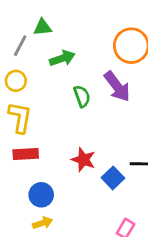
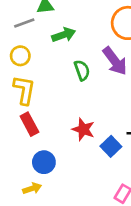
gray line: (20, 46) -> (24, 23), turned 42
red rectangle: (26, 154) -> (29, 124), turned 65
yellow arrow: (43, 223) -> (32, 188), moved

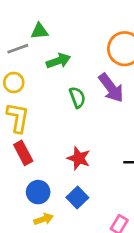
blue square: (111, 146) -> (77, 197), moved
yellow arrow: (32, 188) -> (44, 219), moved

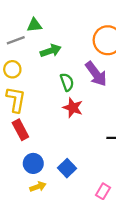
red star: (79, 158) -> (73, 108), moved

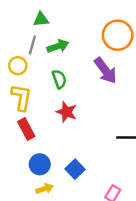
gray line: (16, 40) -> (32, 45), moved, turned -54
green semicircle: (67, 82) -> (59, 79), moved
red star: (73, 108) -> (66, 112), moved

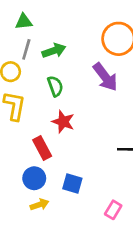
green triangle: (41, 19) -> (24, 22), moved
red rectangle: (26, 129) -> (42, 148), moved
blue square: (75, 169) -> (72, 184), turned -30

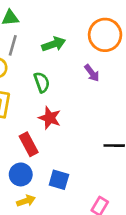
green arrow: (54, 51) -> (54, 44), moved
purple arrow: (105, 77) -> (92, 73), size x0.6

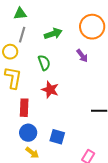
red rectangle: (29, 144) -> (24, 108), moved, turned 30
yellow arrow: (26, 201) -> (32, 153), turned 56

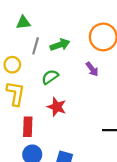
gray line: (22, 35) -> (36, 46), moved
green semicircle: (44, 63) -> (50, 77), turned -105

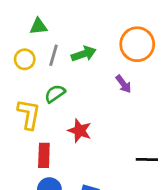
yellow circle: (12, 65) -> (25, 59), moved
green semicircle: (50, 77) -> (55, 94), moved

